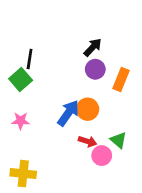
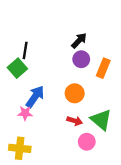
blue arrow: (68, 113) -> (35, 97), moved
pink star: (21, 121) -> (25, 113), moved
green triangle: (118, 140) -> (101, 120), size x1.5
pink circle: (102, 156) -> (87, 142), moved

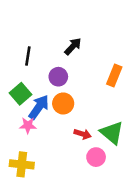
black arrow: (79, 41) -> (73, 46), moved
purple circle: (81, 59) -> (58, 77), moved
green square: (17, 68) -> (21, 94), moved
orange circle: (75, 93) -> (63, 103), moved

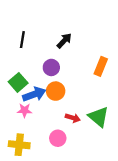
black line: (28, 56) -> (22, 40), moved
blue arrow: (39, 107) -> (34, 94), turned 35
pink circle: (96, 157) -> (58, 138), moved

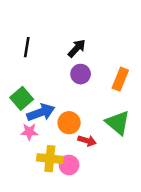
purple circle: (51, 67) -> (81, 74), moved
orange circle: (56, 91) -> (69, 123), moved
green triangle: (99, 117) -> (118, 123), moved
yellow cross: (19, 145) -> (50, 159), moved

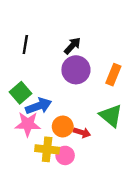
purple circle: (81, 74) -> (76, 70), size x1.5
orange circle: (69, 123) -> (63, 126), moved
pink star: (29, 132) -> (28, 124), size x1.5

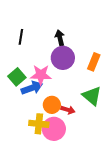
black arrow: (72, 46) -> (60, 38), turned -56
pink star: (28, 124) -> (41, 75), moved
pink circle: (65, 155) -> (54, 129), size x1.5

